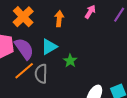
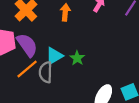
cyan triangle: (49, 47) -> (54, 56), moved

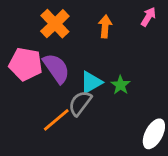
orange line: (27, 69) -> (56, 120), moved
gray semicircle: (46, 72) -> (80, 103), turned 36

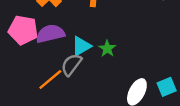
purple semicircle: (56, 68) -> (50, 34), turned -68

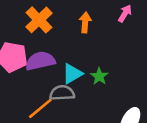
gray semicircle: (71, 65) -> (62, 93), turned 50

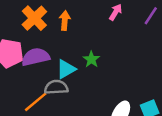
orange arrow: (85, 22) -> (65, 21), moved
green star: (99, 76) -> (91, 59), moved

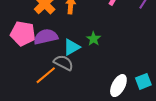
gray semicircle: (56, 87) -> (63, 63), turned 30

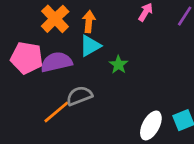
cyan triangle: (72, 47) -> (90, 46), moved
gray semicircle: (63, 63) -> (79, 96), turned -48

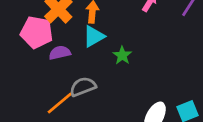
pink pentagon: (27, 58) -> (37, 32), moved
purple semicircle: (56, 62) -> (60, 53), size x0.7

